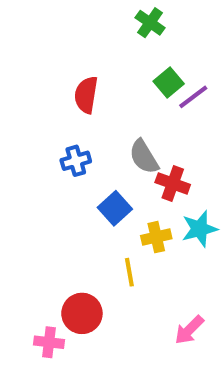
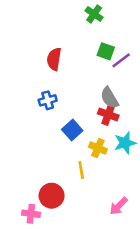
green square: (169, 82) -> (106, 51), turned -30
gray semicircle: (144, 157) -> (110, 98), moved
yellow cross: (156, 237) -> (98, 148), turned 36

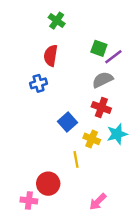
green cross: (94, 14) -> (57, 21), moved
gray semicircle: (110, 98) -> (103, 80), moved, turned 95
blue cross: (48, 100) -> (39, 83), moved
pink arrow: (119, 206) -> (98, 202), moved

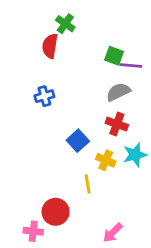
red semicircle: (51, 56) -> (50, 46), moved
purple line: (113, 57) -> (131, 65), turned 42

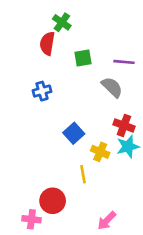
green square: (114, 56) -> (83, 58), moved, turned -30
gray semicircle: (118, 92) -> (112, 87), turned 70
red cross: (117, 124) -> (124, 125), moved

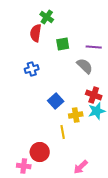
yellow cross: (100, 152) -> (76, 115), turned -32

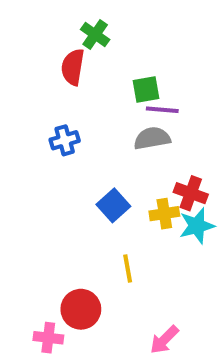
green square: (63, 44) -> (146, 89), moved
purple line: (94, 47) -> (162, 110), moved
gray semicircle: (85, 66) -> (152, 138), moved, turned -54
yellow cross: (76, 115) -> (164, 214), moved

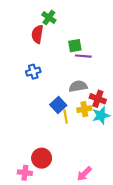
gray semicircle: (152, 138) -> (78, 86), moved
yellow line: (128, 268) -> (66, 116), moved

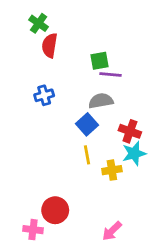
green cross: (49, 18) -> (39, 23), moved
gray semicircle: (78, 86) -> (101, 101), moved
blue square: (58, 105) -> (87, 124), moved
yellow cross: (84, 109) -> (112, 170), moved

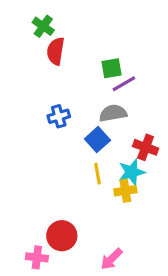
purple line: (111, 75) -> (124, 84), turned -35
blue cross: (44, 95) -> (59, 116), moved
cyan star: (134, 153) -> (132, 172), moved
pink arrow: (112, 231) -> (111, 259), moved

